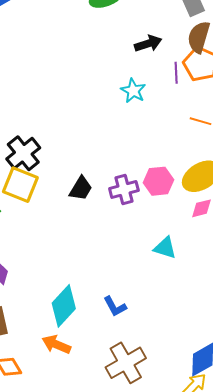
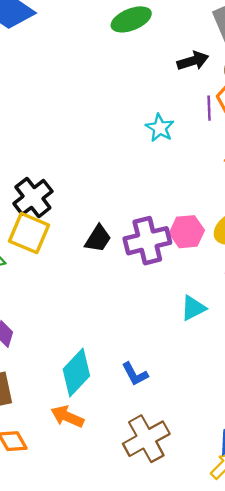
black arrow: (148, 44) -> (193, 61), moved
purple cross: (124, 190) -> (147, 241), size x1.4
cyan triangle: (165, 248) -> (193, 308), turned -45

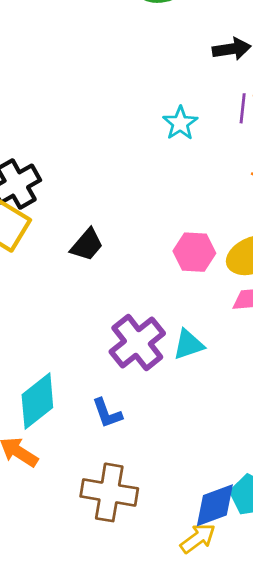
purple cross: (147, 241) -> (137, 343), moved, turned -33
brown cross: (146, 439) -> (109, 492), turned 30

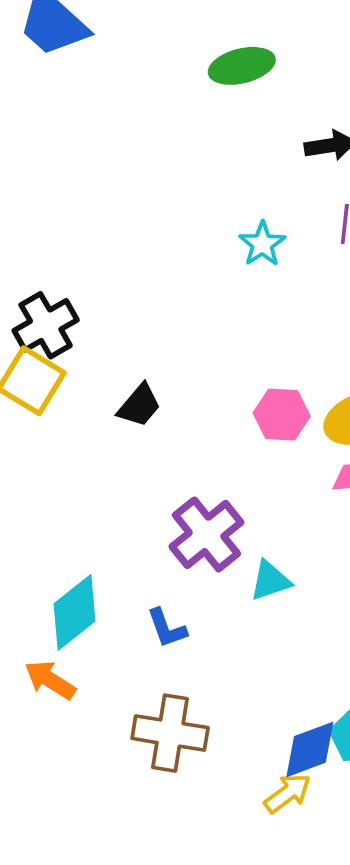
cyan triangle: (188, 345) -> (270, 581), moved

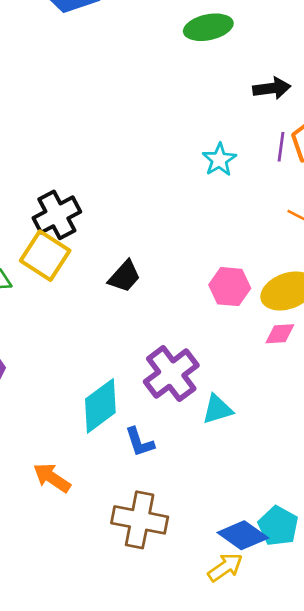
cyan diamond: (75, 612) -> (100, 406), moved
blue diamond: (310, 749) -> (243, 535), turned 54

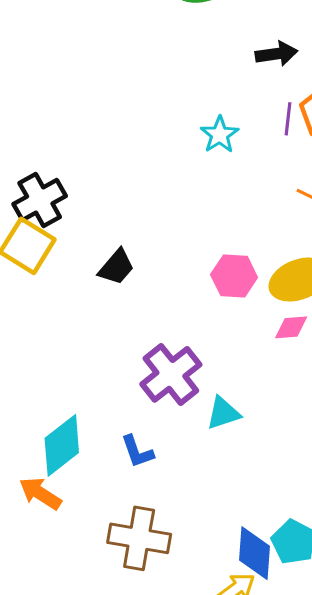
cyan diamond: (100, 406) -> (62, 445), moved
blue diamond: (243, 535) -> (255, 553), turned 60

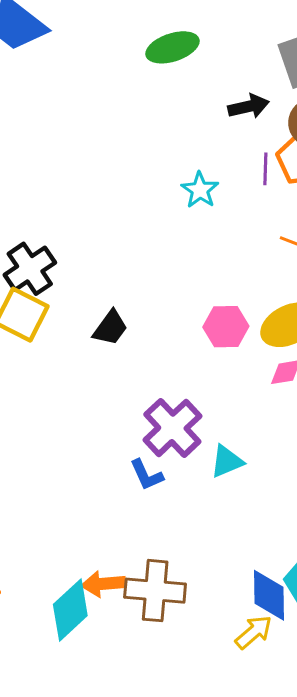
cyan diamond: (62, 445) -> (70, 610), moved
blue L-shape: (137, 452) -> (147, 475), moved
orange arrow: (40, 493) -> (103, 584), moved, turned -33

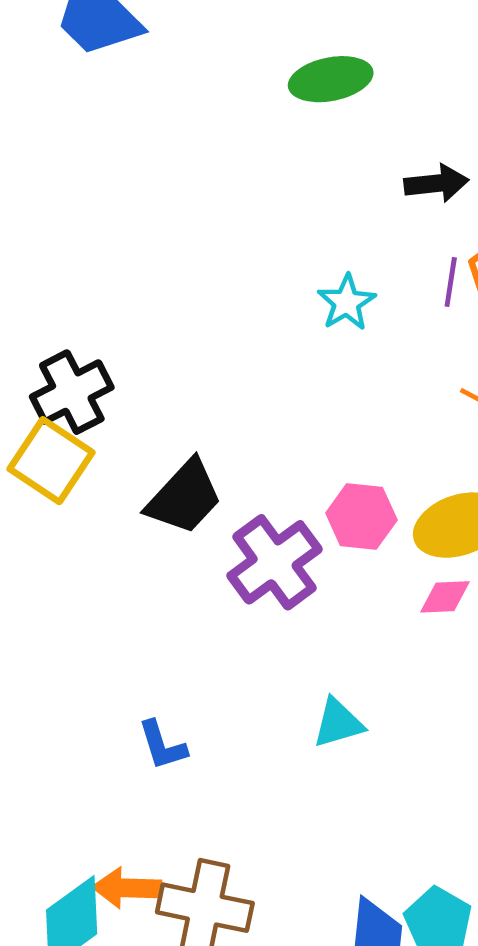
black trapezoid: (110, 328) -> (184, 497), size x1.4
purple cross: (172, 428) -> (275, 562), moved
blue L-shape: (147, 475) -> (162, 745), moved

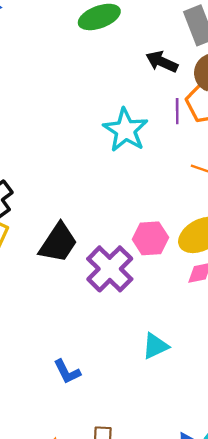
black arrow: (436, 183) -> (162, 62), turned -140
cyan star: (347, 302) -> (126, 130), size x1.5

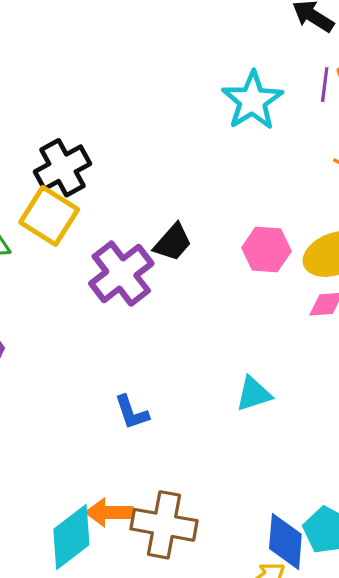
black trapezoid: (58, 243) -> (173, 242), moved, size x0.7
purple cross: (110, 269) -> (121, 274), moved

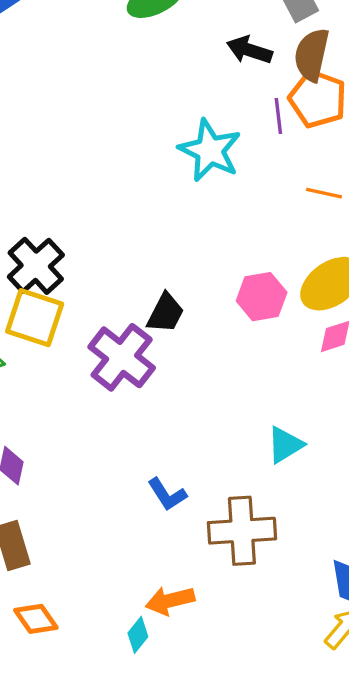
brown cross: (164, 525) -> (242, 531), moved
cyan diamond: (71, 537) -> (138, 635), size x0.5

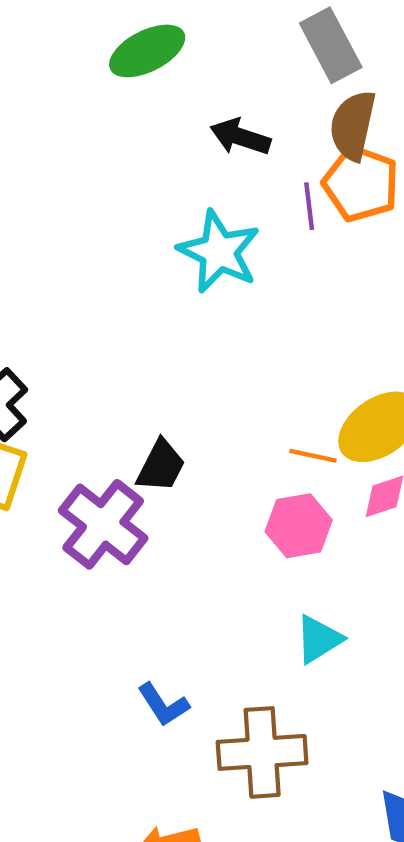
black arrow: (249, 50) -> (240, 137), moved
orange line: (324, 193) -> (313, 456), moved
pink hexagon: (262, 297) -> (299, 526), moved

